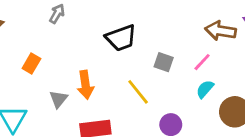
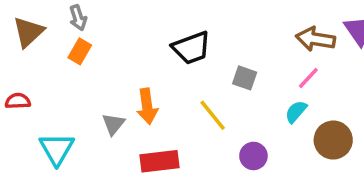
gray arrow: (57, 14) -> (78, 18), moved, turned 132
pink line: (202, 62) -> (308, 78), moved
orange rectangle: (31, 63) -> (80, 51), moved

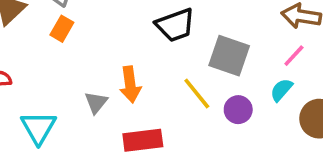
gray square: (245, 78) -> (229, 56), size x1.6
purple circle: (253, 156) -> (238, 110), moved

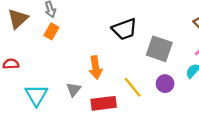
yellow line: (197, 93) -> (133, 87), moved
gray triangle: (96, 102) -> (73, 89), moved

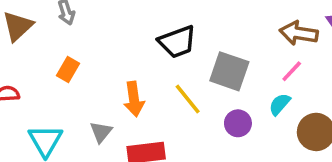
orange rectangle: (51, 31) -> (68, 70), moved
yellow line: (133, 87) -> (188, 99), moved

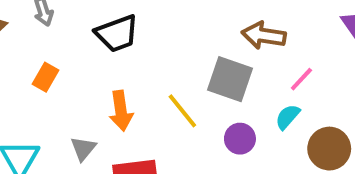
brown arrow: (299, 33) -> (264, 35), moved
black trapezoid: (177, 42) -> (117, 33), moved

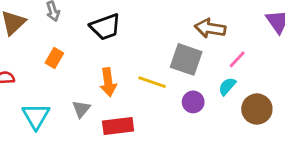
yellow line: (182, 111) -> (152, 82), turned -32

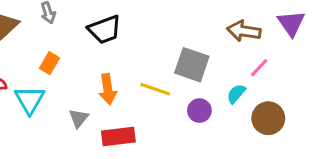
brown arrow: (210, 28) -> (244, 31), moved
pink line: (237, 59) -> (259, 68), moved
cyan triangle: (36, 116) -> (30, 100), moved

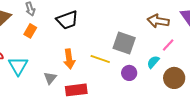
orange rectangle: (50, 63) -> (30, 31), moved

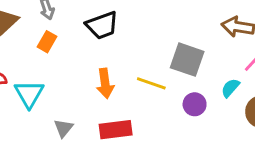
gray triangle: (50, 78) -> (63, 128), moved

